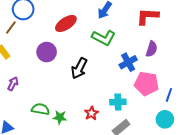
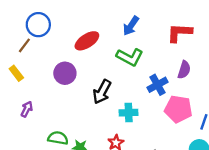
cyan cross: (118, 102) -> (129, 113), moved

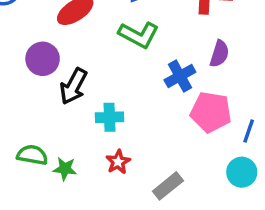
black arrow: (102, 92) -> (73, 86), moved
cyan cross: (129, 113) -> (110, 117), moved

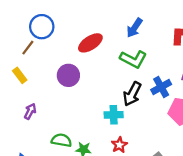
black arrow: (73, 86) -> (132, 94), moved

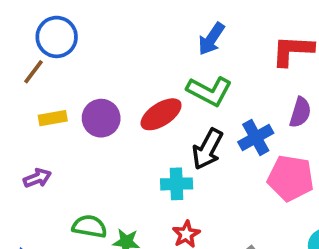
red ellipse: (90, 43) -> (161, 114), moved
yellow rectangle: (20, 75) -> (53, 118), moved, turned -63
purple arrow: (30, 111) -> (37, 178), turned 42

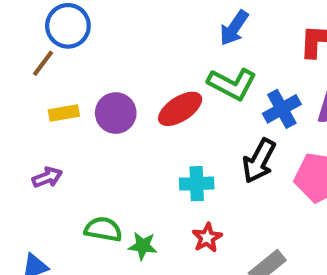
blue cross: (256, 137) -> (282, 109), moved
black arrow: (207, 149) -> (259, 161), moved

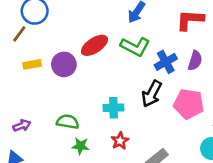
red ellipse: (180, 109) -> (94, 45), moved
purple arrow: (47, 177) -> (22, 126), moved
green semicircle: (103, 229) -> (68, 122), moved

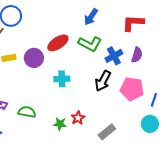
cyan cross: (114, 108) -> (62, 79), moved
green semicircle: (68, 122) -> (27, 112), moved
green star: (80, 146) -> (60, 124), moved

